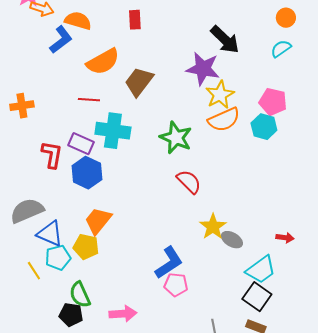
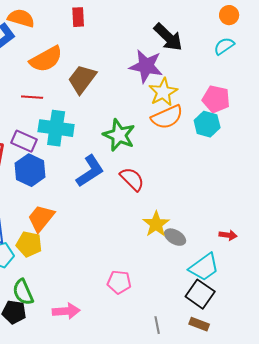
blue L-shape: (169, 263) -> (90, 171), moved

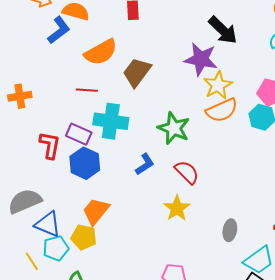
blue L-shape: (90, 171) -> (145, 164), size x0.7
yellow star: (156, 224) -> (177, 208), moved
gray ellipse: (175, 237) -> (230, 230), turned 70

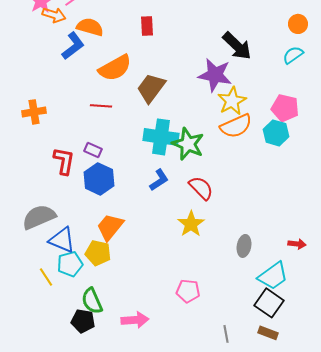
cyan cross: (111, 121) -> (161, 137), moved
purple rectangle: (79, 134) -> (93, 150), size x0.7

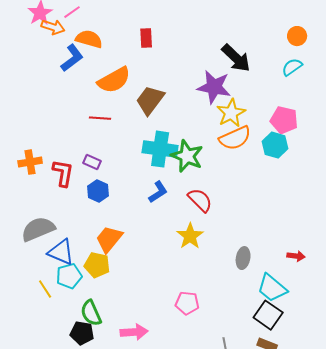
orange cross: (34, 112) -> (30, 162), moved
blue hexagon: (99, 179) -> (98, 191), size x0.7
cyan trapezoid: (273, 276) -> (272, 288), turned 76

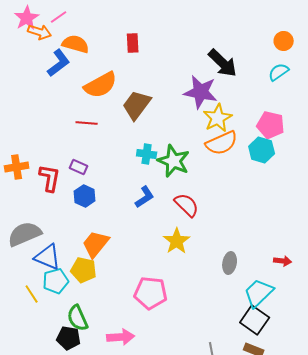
cyan cross: (160, 149) -> (147, 154), size x0.6
cyan trapezoid: (272, 288) -> (259, 293), turned 96
pink pentagon: (187, 303) -> (151, 293), moved, size x1.4

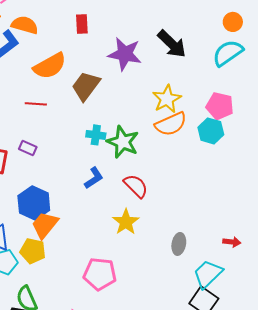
cyan semicircle: (279, 72) -> (228, 53), size x1.5
purple star: (201, 92) -> (125, 54), moved
blue hexagon: (85, 196) -> (34, 203), moved, size x1.5

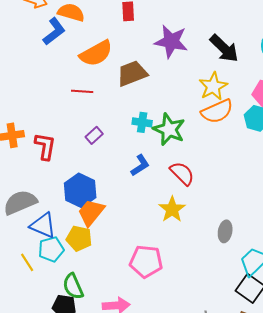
black arrow: (172, 44) -> (224, 48), moved
brown trapezoid: (86, 86) -> (132, 73), turned 32
purple rectangle: (28, 148) -> (94, 135), moved, turned -66

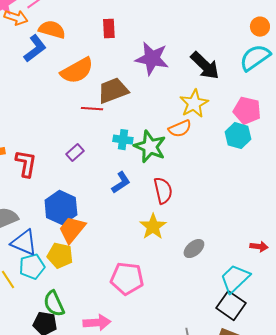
red line: (82, 91) -> (92, 109), moved
orange semicircle: (217, 111) -> (180, 129), moved, size x0.7
red semicircle: (182, 173) -> (163, 191), turned 32
gray ellipse: (225, 231) -> (194, 249), moved, turned 40

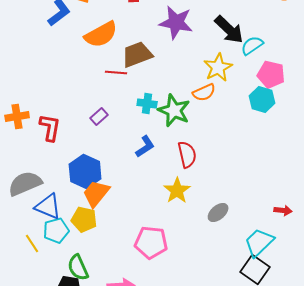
cyan semicircle: (255, 58) -> (252, 46), moved, size x0.7

